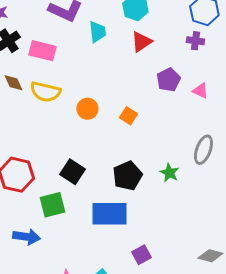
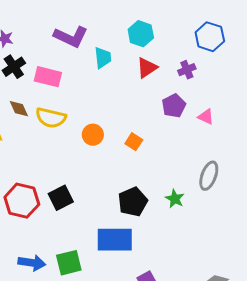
purple cross: (195, 41) -> (187, 70), moved, turned -30
black square: (72, 172) -> (61, 198), moved, turned 30
green square: (52, 205) -> (69, 263), moved

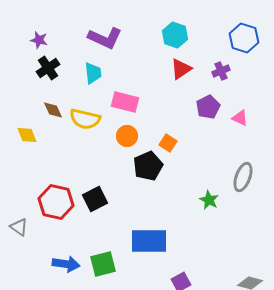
cyan trapezoid: (103, 58) -> (93, 73), moved
pink rectangle: (48, 77) -> (125, 102), moved
black pentagon: (133, 202) -> (148, 166), moved

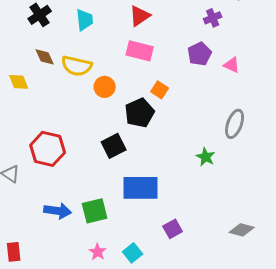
red triangle: (181, 69) -> (140, 16), moved
pink rectangle: (125, 102) -> (140, 51), moved
orange circle: (127, 136) -> (105, 87), moved
black square: (95, 199) -> (114, 146), moved
green star: (209, 200) -> (206, 157), moved

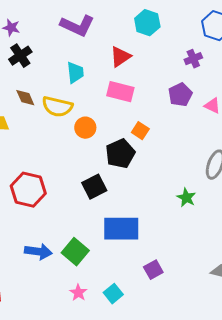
cyan trapezoid: (85, 20) -> (75, 73), moved
green square: (95, 211) -> (75, 252), turned -36

